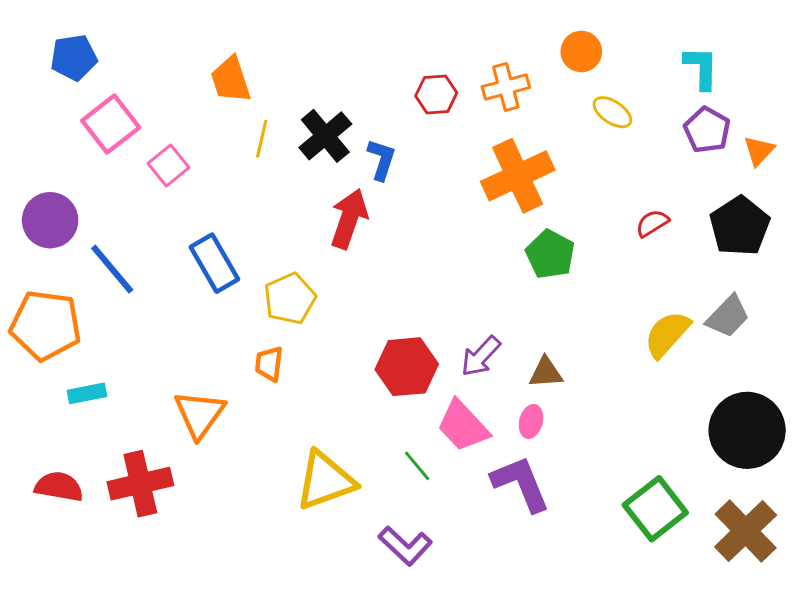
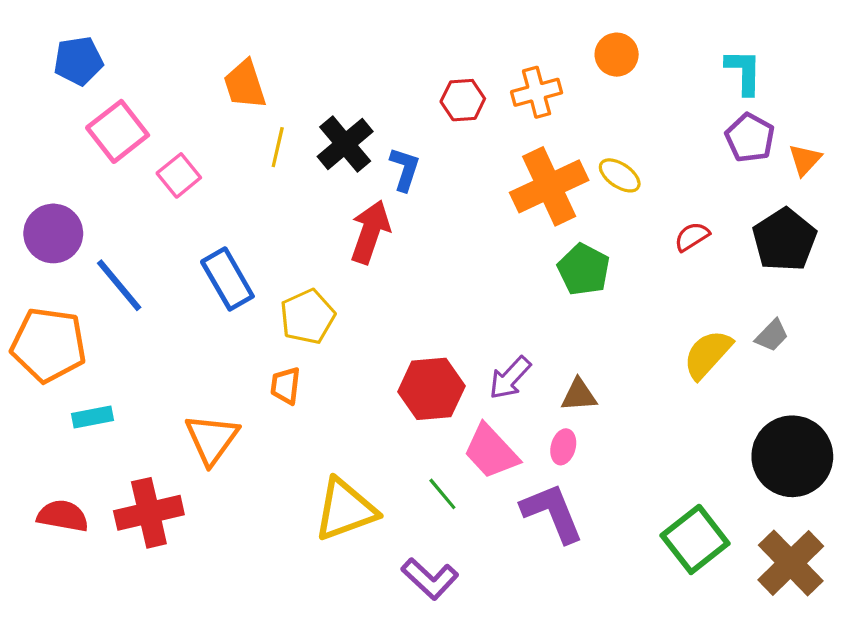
yellow ellipse: (612, 112) -> (620, 175), moved
gray trapezoid: (728, 316) -> (772, 335), size x0.7

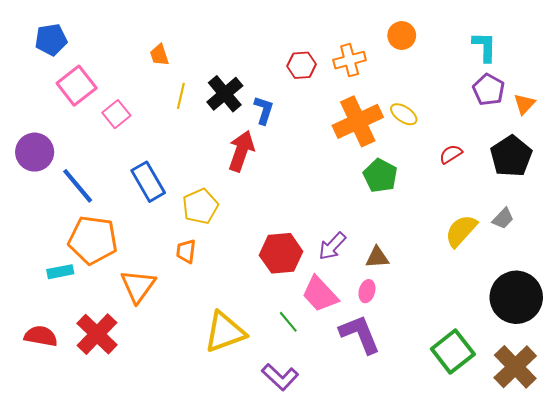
orange trapezoid: (245, 84) -> (159, 55), size x0.7
orange pentagon: (49, 345) -> (93, 240), moved
red cross: (149, 513) -> (97, 334), turned -33

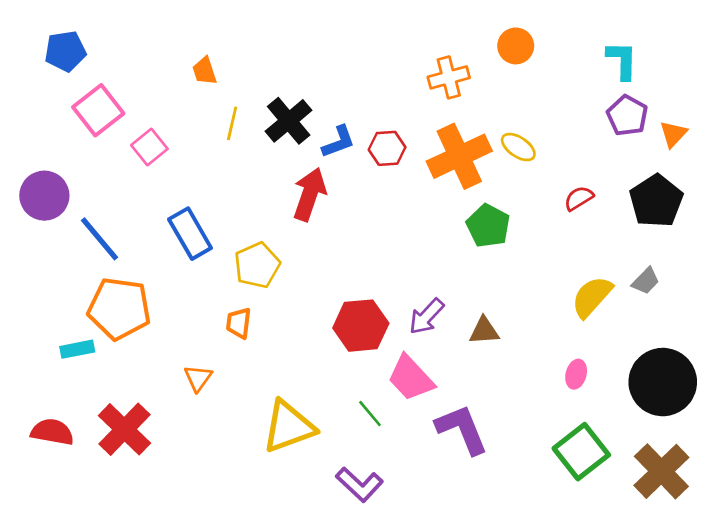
red hexagon: (302, 65) -> (387, 148), moved
blue L-shape: (264, 110) -> (338, 142), turned 52
orange triangle: (138, 286) -> (198, 378), moved, size x0.6
pink ellipse: (367, 291) -> (576, 374), moved

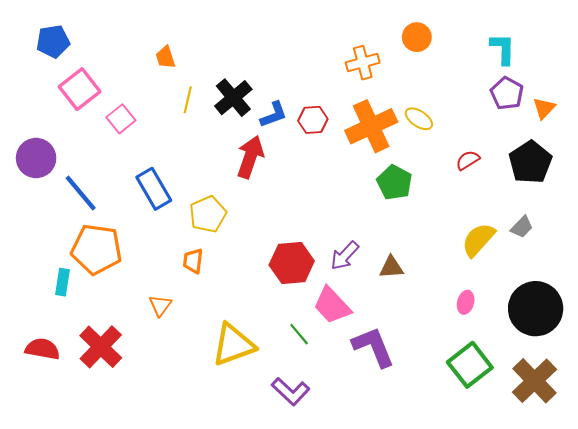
cyan rectangle: (77, 349) -> (63, 282), turned -70

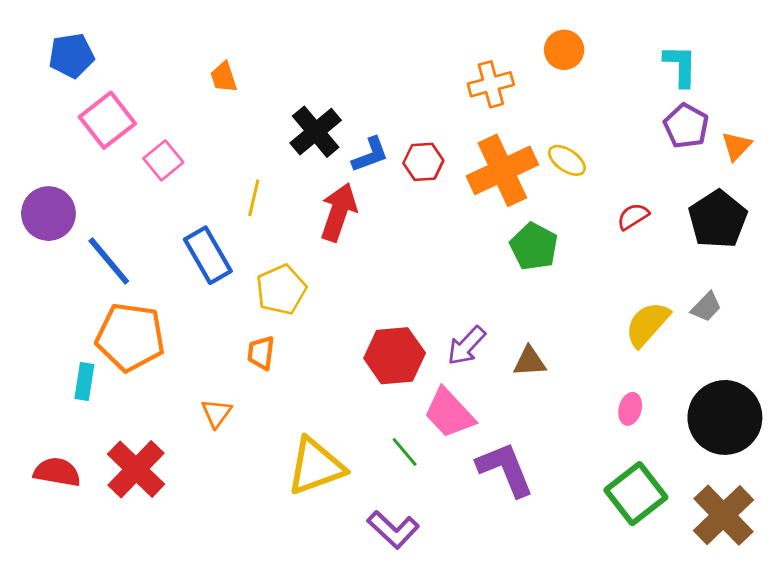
yellow line: (188, 100) -> (254, 198), moved

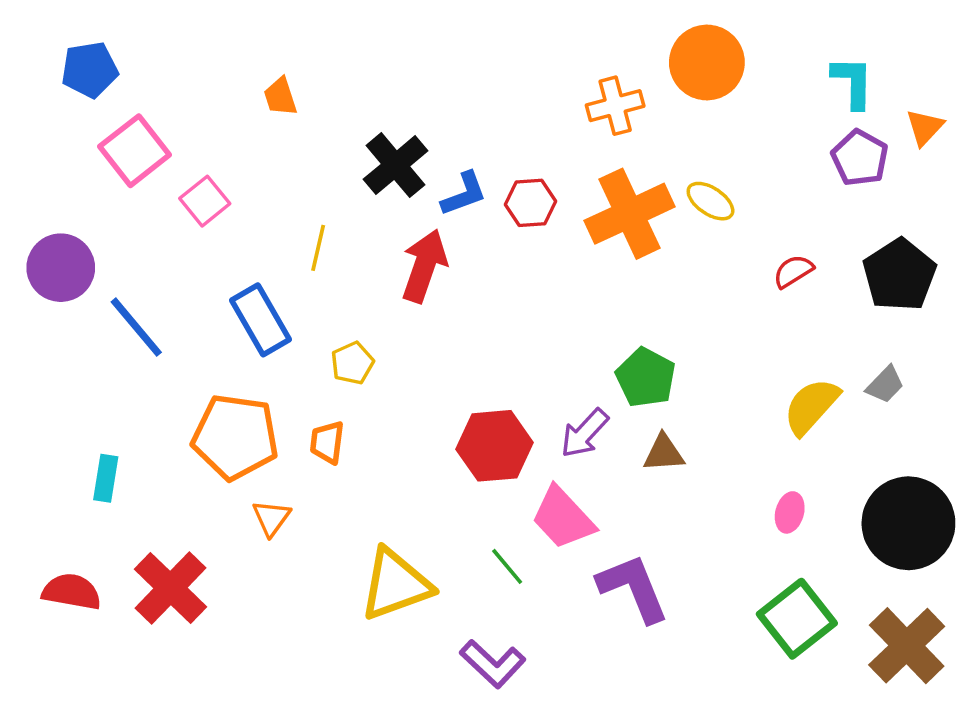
orange circle: (564, 50) -> (707, 63), size x1.5
orange triangle: (736, 146) -> (925, 127), moved
green pentagon: (534, 247) -> (646, 377), moved
yellow pentagon: (281, 290) -> (352, 363), size x0.7
orange pentagon: (130, 337) -> (235, 437), moved

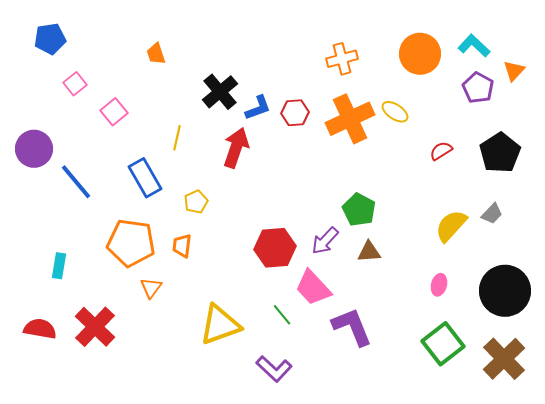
orange circle: (707, 63) -> (420, 54), moved
cyan L-shape: (853, 82) -> (474, 46), turned -48
pink square: (135, 151) -> (75, 84), size x0.6

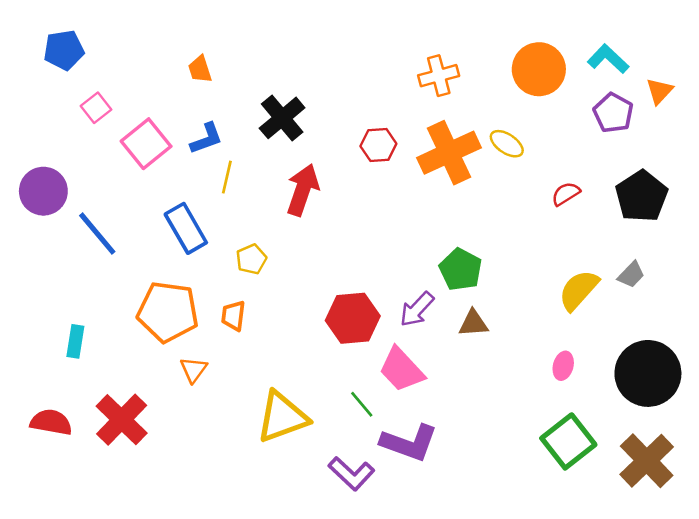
blue L-shape: (258, 108) -> (206, 139), moved
pink square: (114, 112) -> (146, 144), size x1.4
purple L-shape: (352, 327) -> (409, 443), moved, turned 132

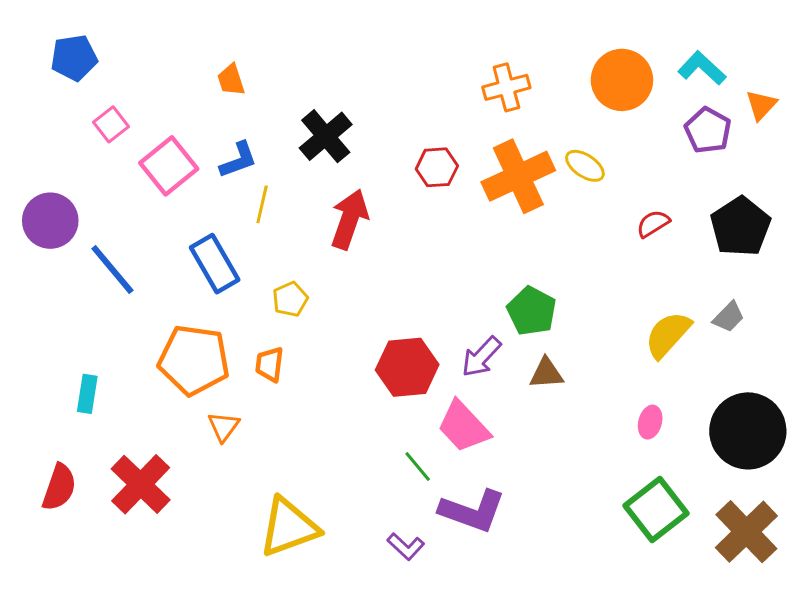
yellow triangle: (282, 417) -> (289, 527), moved
red semicircle: (51, 422) -> (59, 487), turned 99
purple L-shape: (351, 474) -> (406, 546), size x0.7

